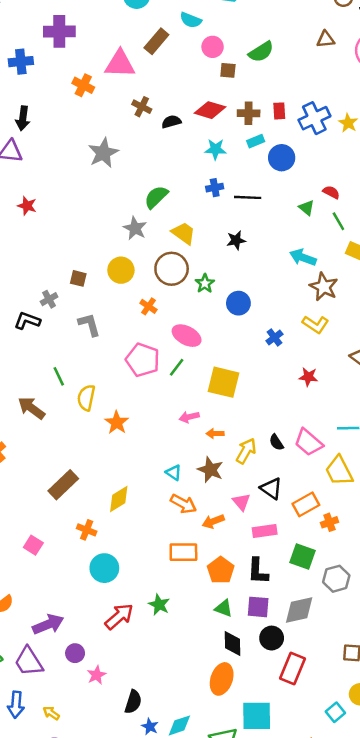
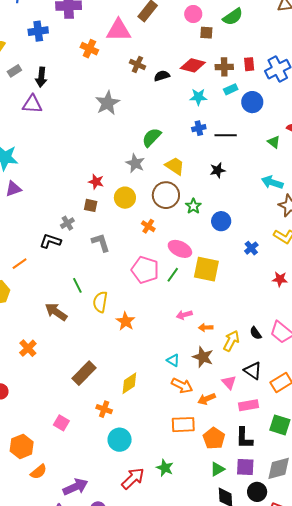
red star: (27, 206) -> (96, 182), moved
yellow square: (224, 382) -> (206, 269), moved
green triangle: (224, 608) -> (217, 469), turned -49

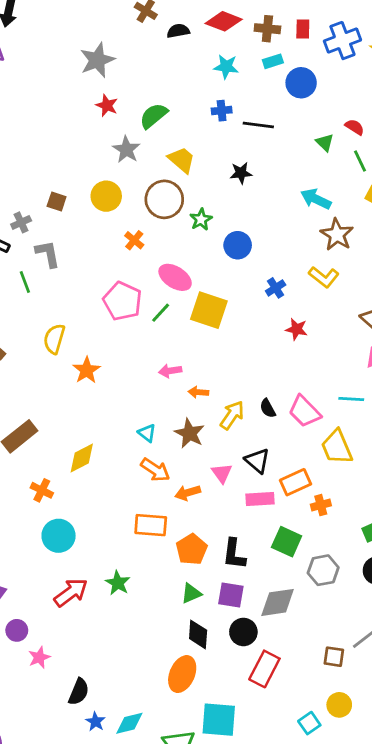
red star: (96, 182) -> (107, 105), moved
gray L-shape: (101, 243) -> (48, 254), moved
red star: (280, 279) -> (297, 329), moved
green line: (77, 285) -> (25, 282), moved
pink rectangle: (249, 405) -> (260, 499), moved

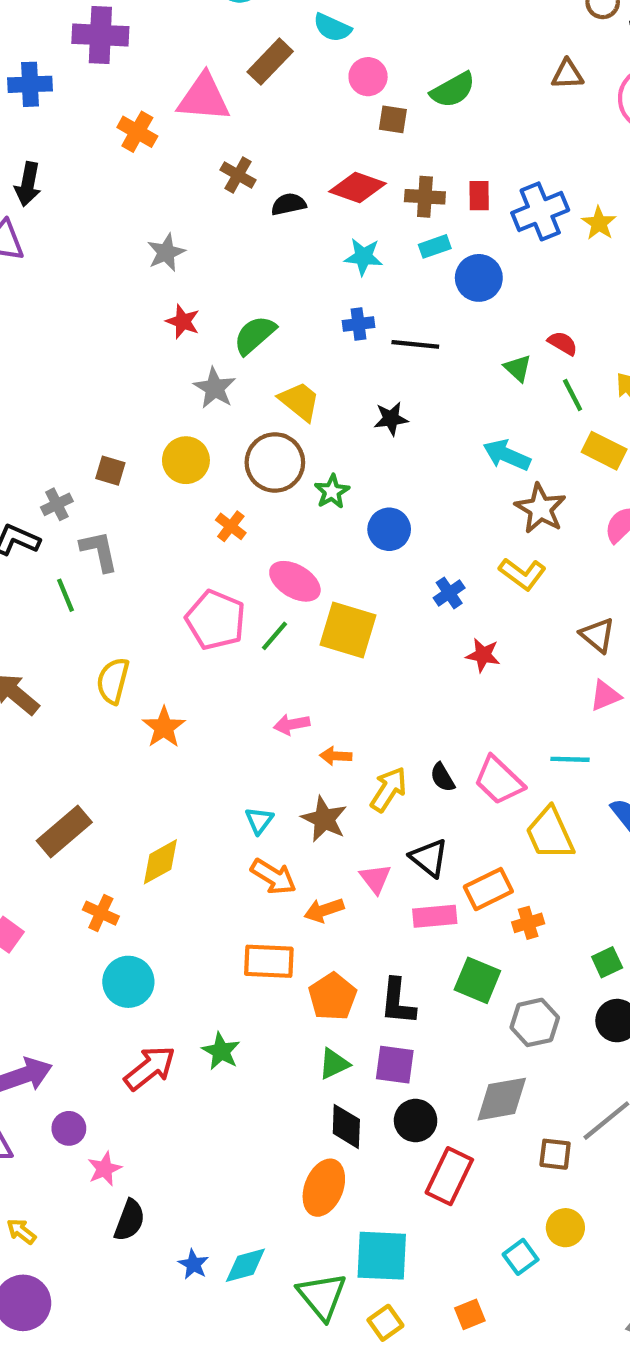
gray star: (97, 60) -> (166, 252), size x0.7
cyan triangle: (147, 433) -> (259, 821), turned 30
gray diamond: (278, 602) -> (502, 1099), moved
black semicircle: (79, 692) -> (129, 1220), moved

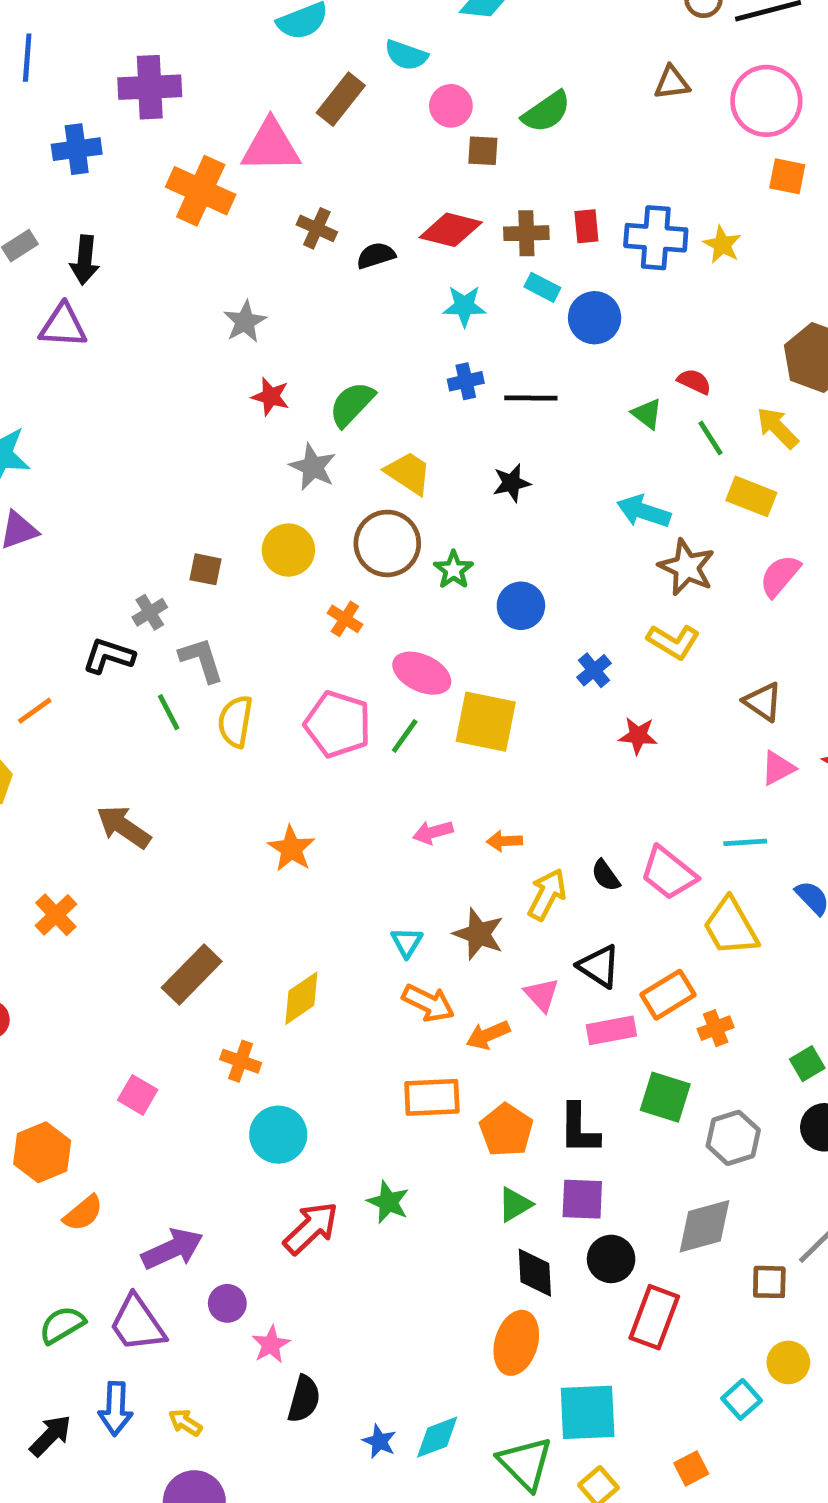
orange cross: (137, 132) -> (201, 191), size x1.5
blue cross: (540, 211) -> (656, 238), turned 32
cyan rectangle: (435, 246) -> (542, 287), turned 52
yellow semicircle: (113, 681) -> (235, 721), moved
orange arrow: (336, 756) -> (504, 841), moved

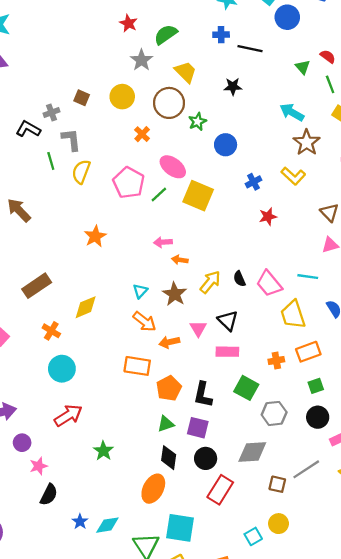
red star: (638, 736) -> (268, 217), turned -30
orange arrow: (504, 841) -> (180, 260), moved
orange rectangle: (668, 995) -> (308, 352), moved
green star: (388, 1202) -> (103, 451), moved

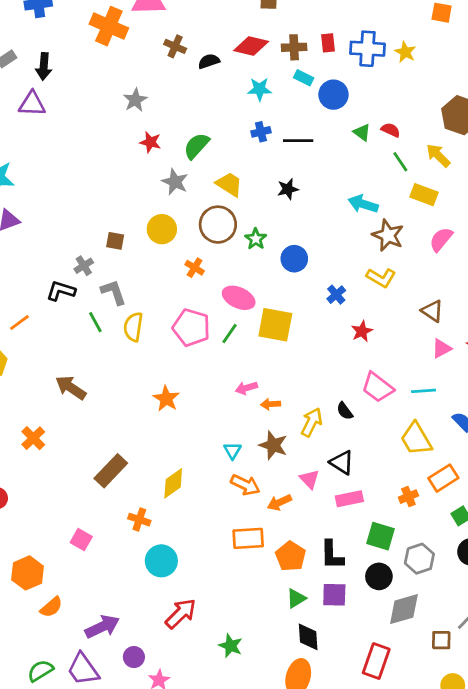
green triangle: (303, 67) -> (362, 132), moved
pink trapezoid: (269, 284) -> (378, 387), moved
black circle: (206, 458) -> (379, 576), moved

